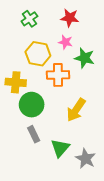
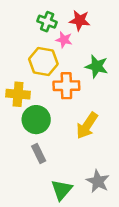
green cross: (29, 19) -> (47, 22), moved, turned -35
pink star: (65, 42) -> (64, 40), moved
green triangle: (60, 148) -> (62, 190), moved

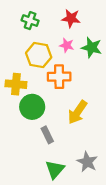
green cross: (47, 22) -> (30, 21), moved
pink star: (64, 40) -> (67, 45), moved
green star: (97, 66) -> (92, 47), moved
gray rectangle: (39, 153) -> (47, 135), moved

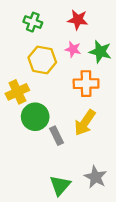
orange cross: (59, 77) -> (86, 84), moved
yellow cross: (16, 84) -> (17, 92), turned -30
gray rectangle: (47, 135) -> (56, 136), moved

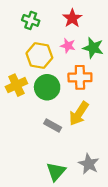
red star: (78, 20) -> (72, 18), turned 30
green circle: (35, 117) -> (47, 87), moved
gray rectangle: (56, 136) -> (53, 126), turned -35

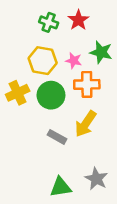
green cross: (31, 20) -> (49, 22), moved
pink star: (68, 46) -> (74, 61), moved
green triangle: (56, 172) -> (61, 187), turned 40

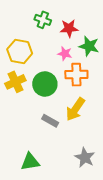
red star: (78, 20) -> (69, 28), moved, turned 30
yellow hexagon: (43, 61) -> (20, 51), moved
green triangle: (61, 187) -> (30, 162), moved

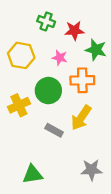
pink star: (65, 54) -> (60, 58), moved
yellow cross: (15, 82) -> (19, 105), moved
gray star: (85, 158) -> (91, 170), turned -30

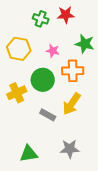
red star: (74, 31) -> (66, 15), moved
gray star: (91, 170) -> (70, 149), moved

